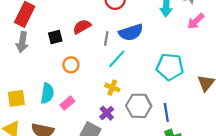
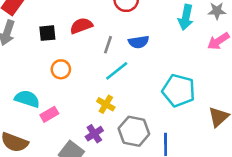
blue semicircle: (131, 32) -> (139, 42), size x0.7
cyan semicircle: (47, 93) -> (27, 99), turned -90

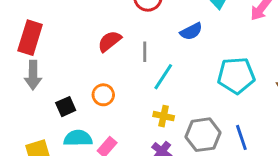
black square: (47, 33) -> (66, 107), moved
blue semicircle: (139, 42) -> (191, 31), moved

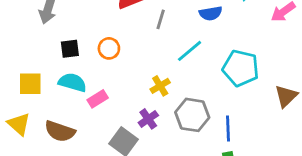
cyan line: (163, 77) -> (190, 51), moved
yellow cross: (164, 116) -> (160, 86), turned 30

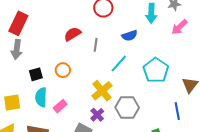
cyan pentagon: (241, 68) -> (156, 70), turned 30
cyan semicircle: (72, 82) -> (41, 97), turned -96
yellow cross: (160, 86) -> (102, 91), size x1.5
blue line: (228, 129) -> (177, 111), moved

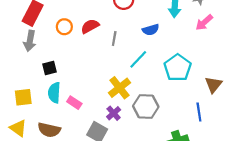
orange circle: (63, 70) -> (64, 27), moved
pink rectangle: (60, 106) -> (74, 103), turned 72

